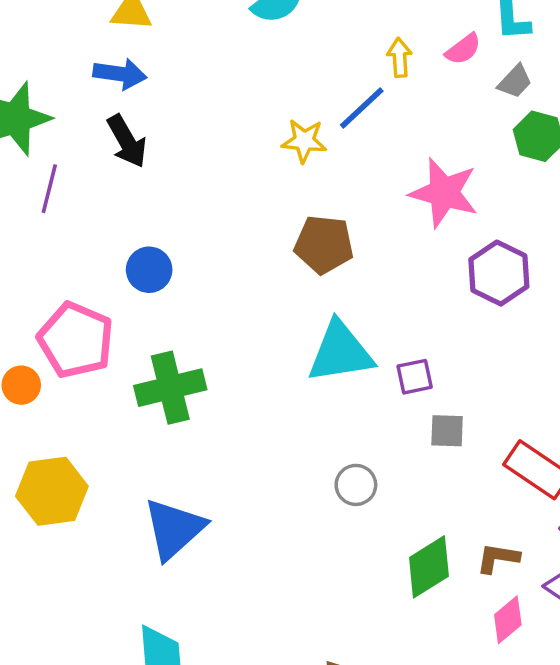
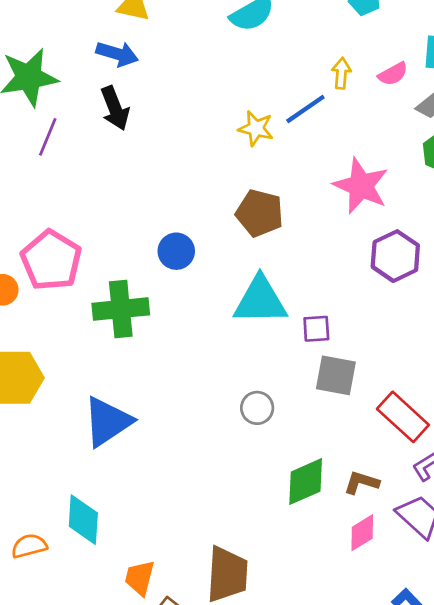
blue circle: (149, 270) -> (176, 251), moved
gray square: (447, 431) -> (336, 375), size x1.4

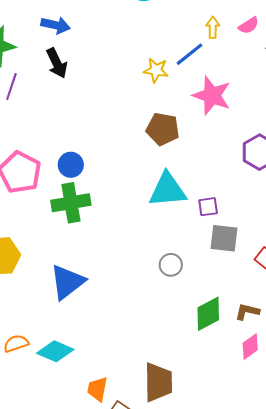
pink star: (361, 186) -> (212, 96), moved
blue circle: (176, 251) -> (71, 165), moved
cyan diamond: (83, 520) -> (55, 351), turned -66
orange semicircle: (29, 546) -> (16, 343), moved

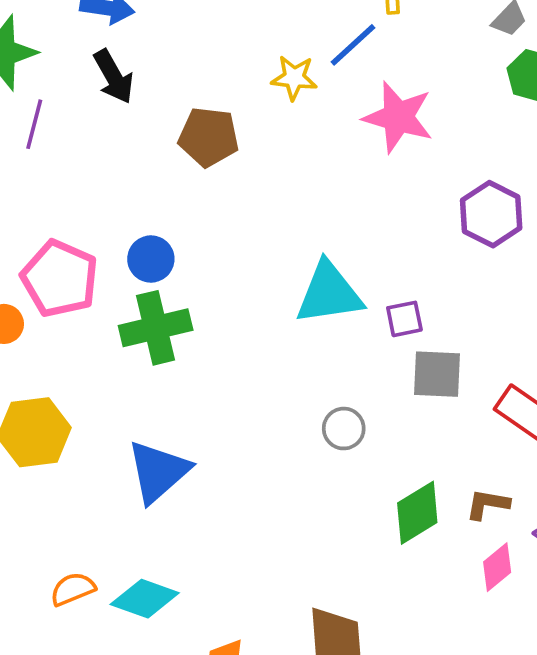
brown pentagon: (163, 129) -> (209, 137), moved

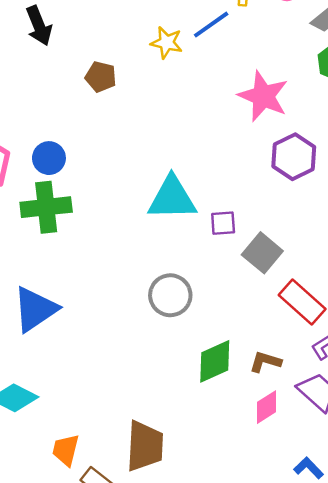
pink star: (398, 117) -> (263, 96), moved
brown pentagon: (209, 137) -> (101, 77), size x0.7
gray square: (437, 374) -> (262, 253), moved, turned 30
gray circle: (344, 429) -> (170, 295), size x1.4

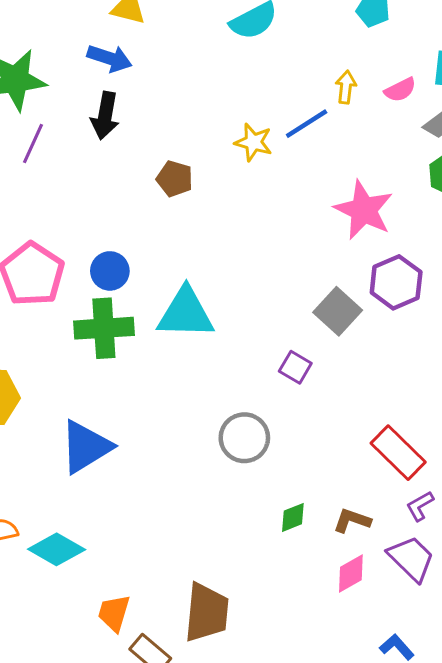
black arrow: (39, 26) -> (105, 116), turned 30
cyan triangle: (172, 198) -> (186, 313), moved
purple square: (223, 223) -> (295, 367), moved, turned 32
gray square: (262, 253) -> (338, 311), moved
green diamond: (215, 361) -> (293, 517), size x0.6

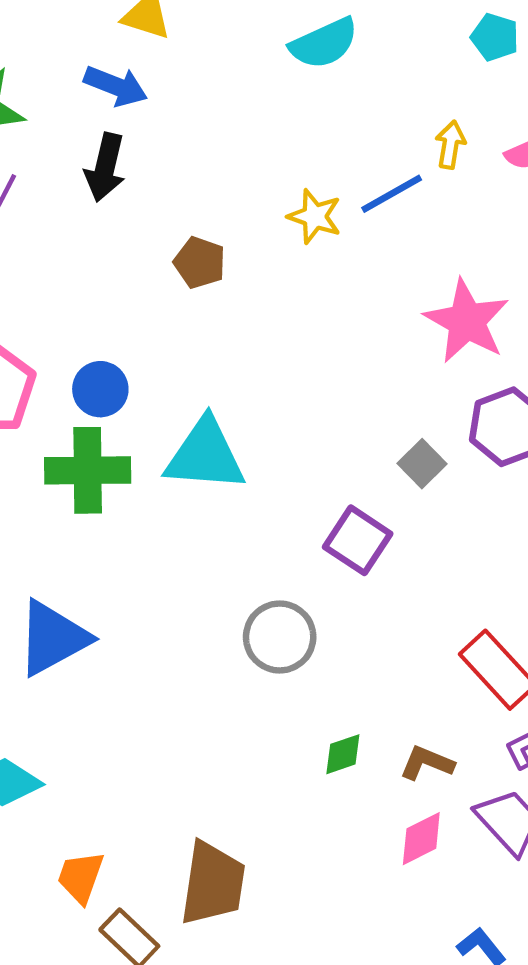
gray square: (338, 311) -> (422, 464), size x0.7
purple square: (295, 367) -> (358, 540), size x1.4

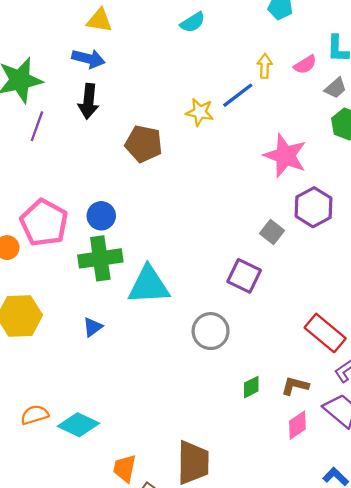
cyan semicircle: (324, 43) -> (193, 22), size x0.7
brown pentagon: (200, 263) -> (144, 144), size x1.4
cyan triangle: (205, 455) -> (149, 285), moved
blue triangle: (53, 638) -> (93, 327), moved, size x0.5

